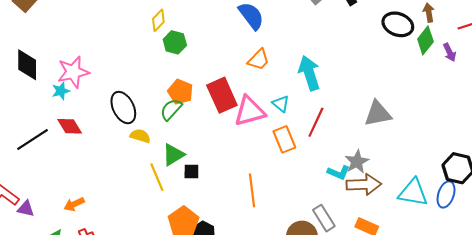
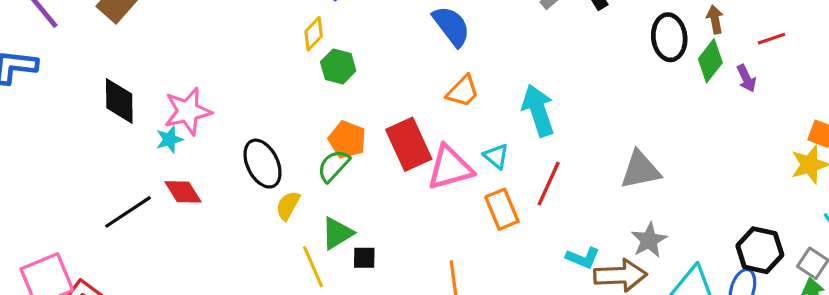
black ellipse: (398, 24) -> (669, 37), turned 64
yellow semicircle: (140, 136) -> (288, 206), turned -78
gray star: (357, 162) -> (649, 240), moved

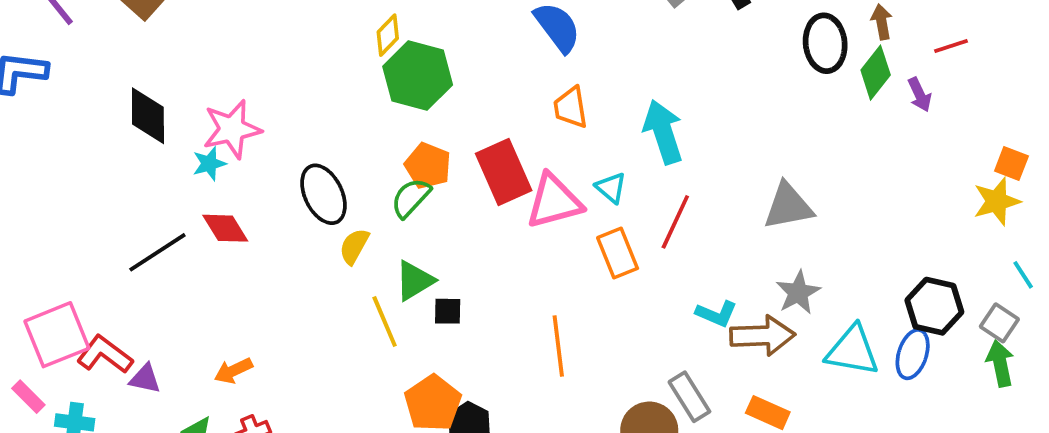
green hexagon: (338, 66) -> (418, 76), size x1.6
orange trapezoid: (463, 91) -> (571, 107), turned 126

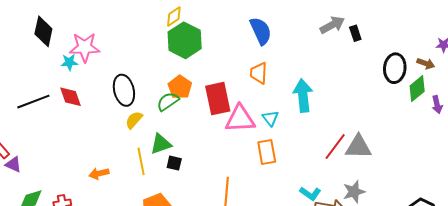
brown arrow: (882, 22) -> (426, 64), turned 108
red line: (675, 222) -> (335, 147), moved
orange arrow: (233, 371) -> (99, 174), moved

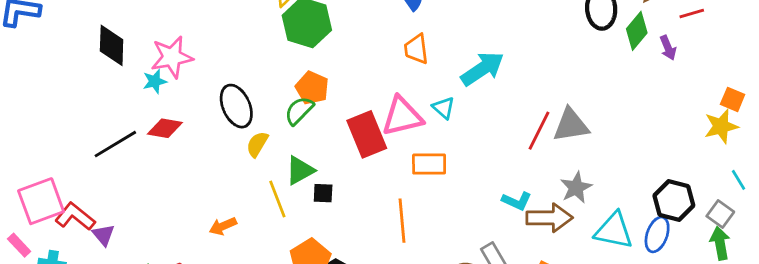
cyan arrow: (303, 96) -> (482, 69), turned 72
red diamond: (71, 97) -> (165, 128), turned -50
red rectangle: (218, 99) -> (367, 134), moved
orange rectangle: (267, 152) -> (429, 164), moved, turned -70
purple triangle: (13, 164) -> (104, 235), turned 36

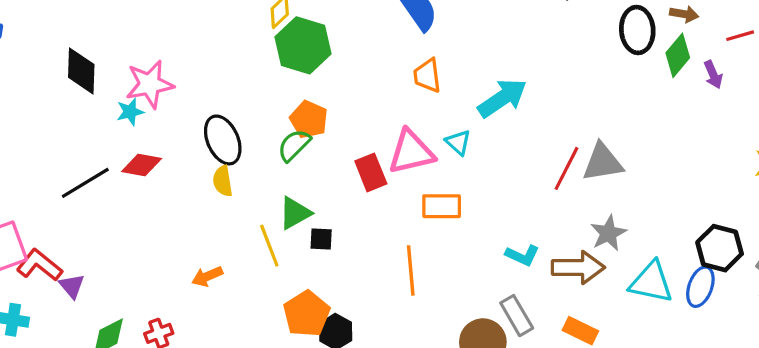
red rectangle: (367, 134) -> (371, 172), size x0.7
yellow semicircle: (257, 144) -> (223, 181), moved, turned -40
cyan L-shape: (517, 201) -> (522, 255), moved

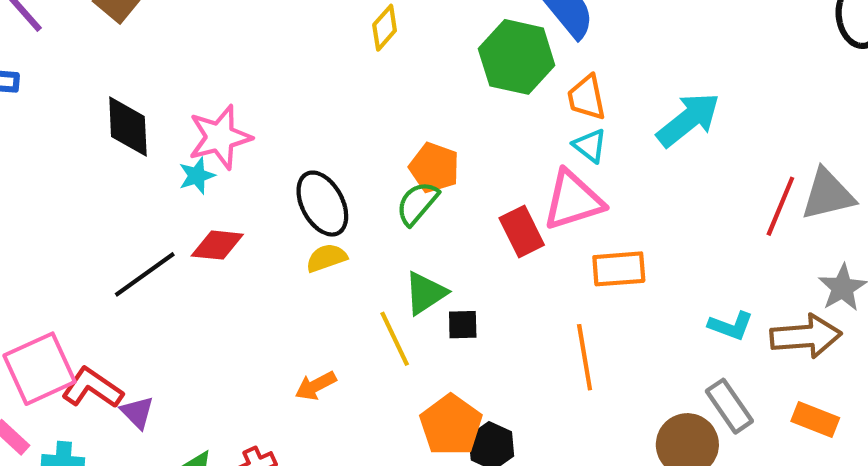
green hexagon: (303, 45) -> (517, 57), moved
cyan triangle: (458, 142) -> (590, 146), moved
yellow semicircle: (223, 181) -> (326, 258), turned 84

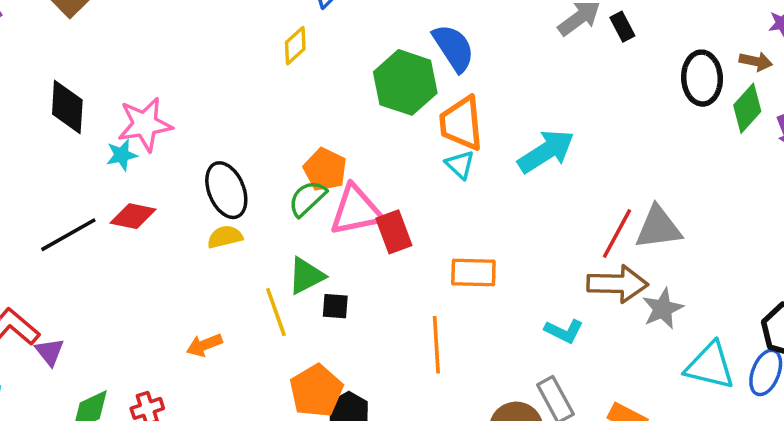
orange trapezoid: (587, 97) -> (461, 123), size x1.4
pink triangle: (573, 200) -> (356, 211), moved
brown arrow: (806, 336) -> (617, 284), moved

